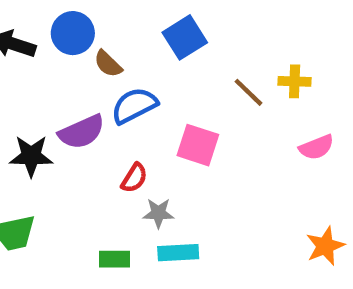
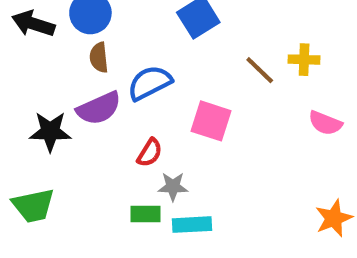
brown semicircle: (108, 64) -> (99, 57), moved, turned 40
pink semicircle: (316, 147) -> (325, 123), turned 44
green rectangle: (115, 259) -> (145, 214), moved

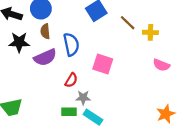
brown line: (260, 70) -> (128, 23), moved
blue semicircle: (150, 83) -> (71, 44), turned 105
black star: (50, 132) -> (19, 42), moved
cyan rectangle: (192, 225) -> (93, 117), turned 36

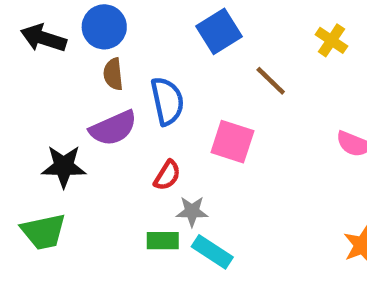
brown line: (128, 23) -> (271, 81), moved
yellow cross: (150, 32) -> (331, 40), moved, turned 32
black star: (19, 42) -> (64, 166), moved

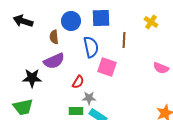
blue circle: (104, 27) -> (71, 21), moved
blue square: (219, 31) -> (101, 18), turned 30
brown line: (271, 81) -> (124, 40), turned 49
blue semicircle: (167, 101) -> (91, 47), moved

